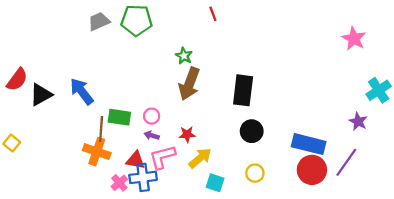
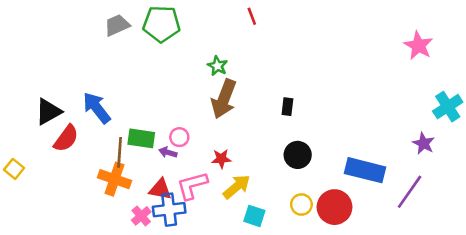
red semicircle: (17, 79) -> (66, 138), moved
black rectangle: (243, 90) -> (287, 107), size x0.5
purple arrow: (152, 135) -> (168, 152), moved
red circle: (312, 170) -> (335, 207), moved

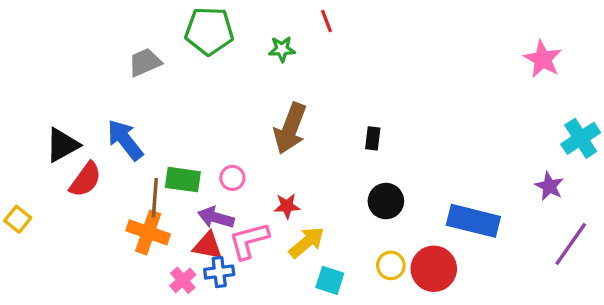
gray trapezoid: (117, 25) -> (145, 62), moved
green star: (218, 66) -> (282, 49), moved, turned -30
purple arrow: (168, 152) -> (216, 218), moved, size x1.5
purple line: (410, 192) -> (571, 244), moved
blue cross: (169, 210) -> (219, 272), size x0.7

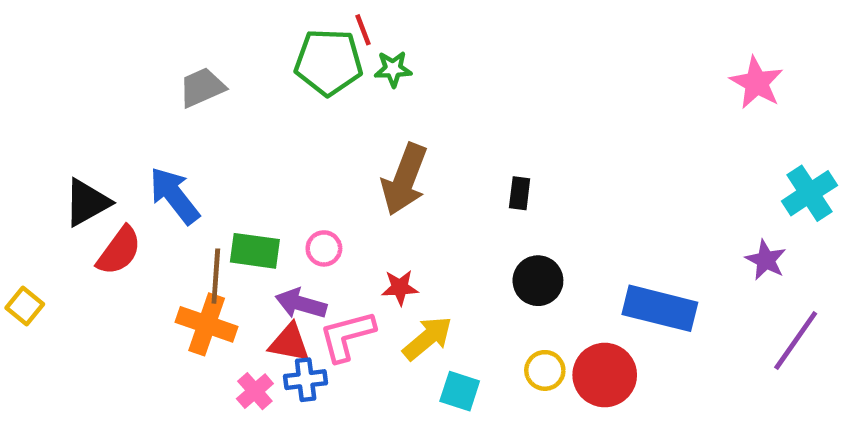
red line: (326, 21) -> (363, 30), moved
green pentagon: (209, 31) -> (329, 62), moved

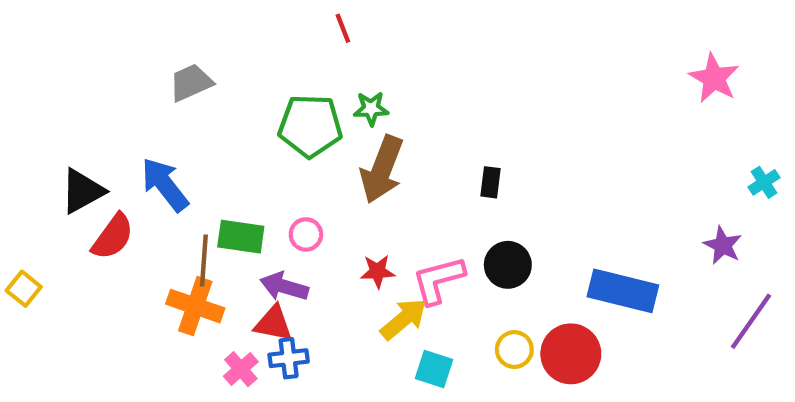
green pentagon: (329, 62) -> (310, 126), moved
green star: (393, 69) -> (371, 109), moved
cyan cross: (809, 193) -> (764, 182), size x0.6
pink L-shape: (347, 336) -> (438, 280), moved

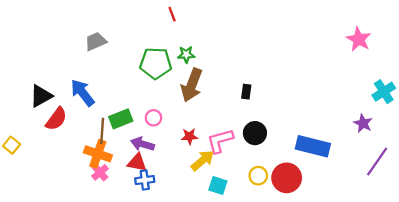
cyan cross: (764, 182) -> (384, 92), size x1.5
green rectangle: (241, 237) -> (121, 119), turned -30
pink cross: (241, 369) -> (100, 172), moved

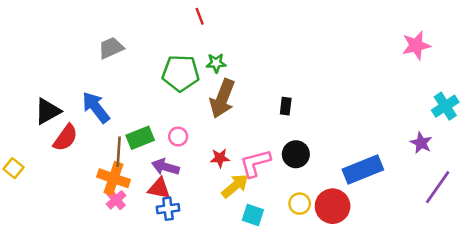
pink star: (359, 39) -> (416, 45), turned 30
blue rectangle: (313, 146) -> (363, 169), turned -36

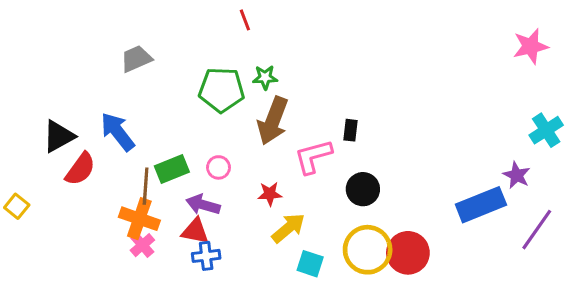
pink star: (416, 45) -> (531, 46), moved
pink L-shape: (255, 163) -> (313, 157), moved
blue rectangle: (363, 169) -> (481, 205), moved
yellow circle: (300, 204) -> (368, 250), size x1.8

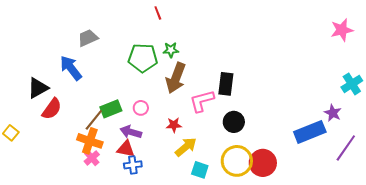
black rectangle: (350, 130) -> (226, 84), size x1.6
blue arrow: (118, 132) -> (71, 68), moved
brown line: (146, 186) -> (94, 120), turned 35

